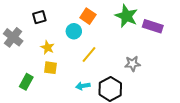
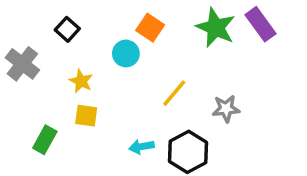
black square: (39, 17) -> (67, 29), turned -32
purple rectangle: (153, 26) -> (260, 24), moved, turned 36
yellow line: (89, 55) -> (174, 93), moved

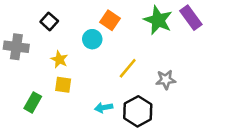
gray cross: (22, 64) -> (16, 47), turned -30

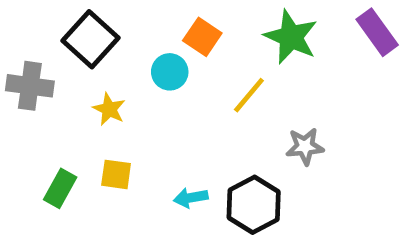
purple rectangle: (191, 18) -> (377, 32), moved
black square: (49, 21) -> (90, 39), size x1.6
yellow line: (128, 68) -> (249, 95), moved
yellow square: (63, 85) -> (116, 174), moved

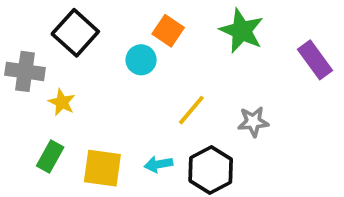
purple rectangle: (377, 32) -> (315, 60), moved
yellow line: (249, 95) -> (191, 110), moved
yellow star: (109, 109) -> (62, 102), moved
yellow square: (116, 174) -> (102, 168), moved, size x1.5

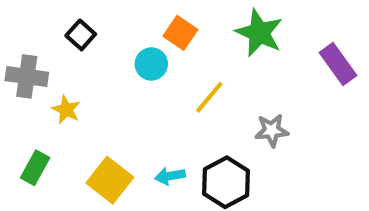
black square: (75, 33) -> (81, 35), size x0.6
yellow line: (191, 110) -> (209, 97), moved
green rectangle: (50, 156) -> (35, 168), moved
yellow square: (102, 168) -> (110, 180), turned 30

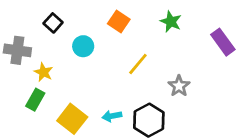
green star: (259, 33) -> (171, 22), size x0.7
cyan circle: (151, 64) -> (83, 46), moved
gray star: (272, 130) -> (179, 86), turned -30
green rectangle: (35, 168) -> (35, 100), moved

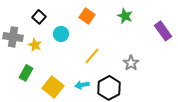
yellow line: (138, 64) -> (92, 56), moved
yellow star: (43, 72) -> (35, 45), moved

